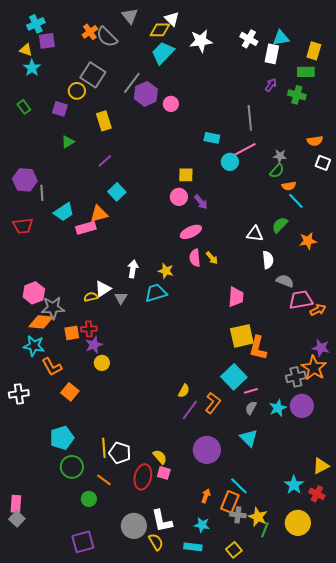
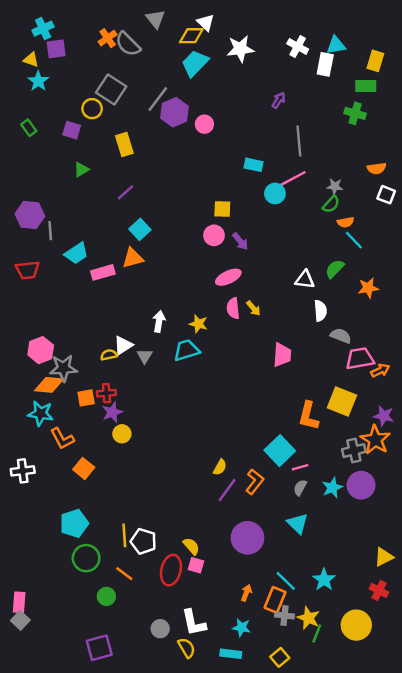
purple arrow: (271, 85) -> (279, 100), moved
orange triangle: (99, 214) -> (133, 258), moved
yellow square: (242, 336) -> (342, 402), moved, turned 35
cyan star: (294, 485) -> (324, 580), moved
gray circle: (134, 526) -> (160, 629), size x0.6

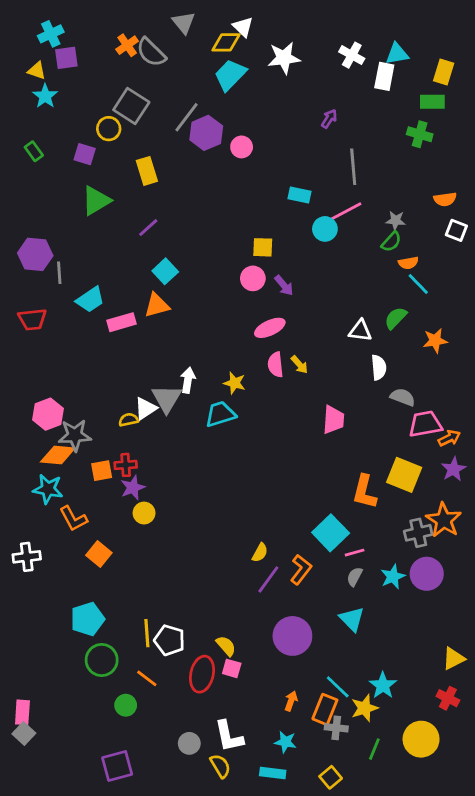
green triangle: (81, 170) -> (96, 201), size x1.6
gray triangle: (145, 356) -> (167, 399), moved, size x1.6
purple star: (384, 416) -> (454, 469), moved, turned 30
yellow star: (308, 618) -> (365, 708), moved, turned 30

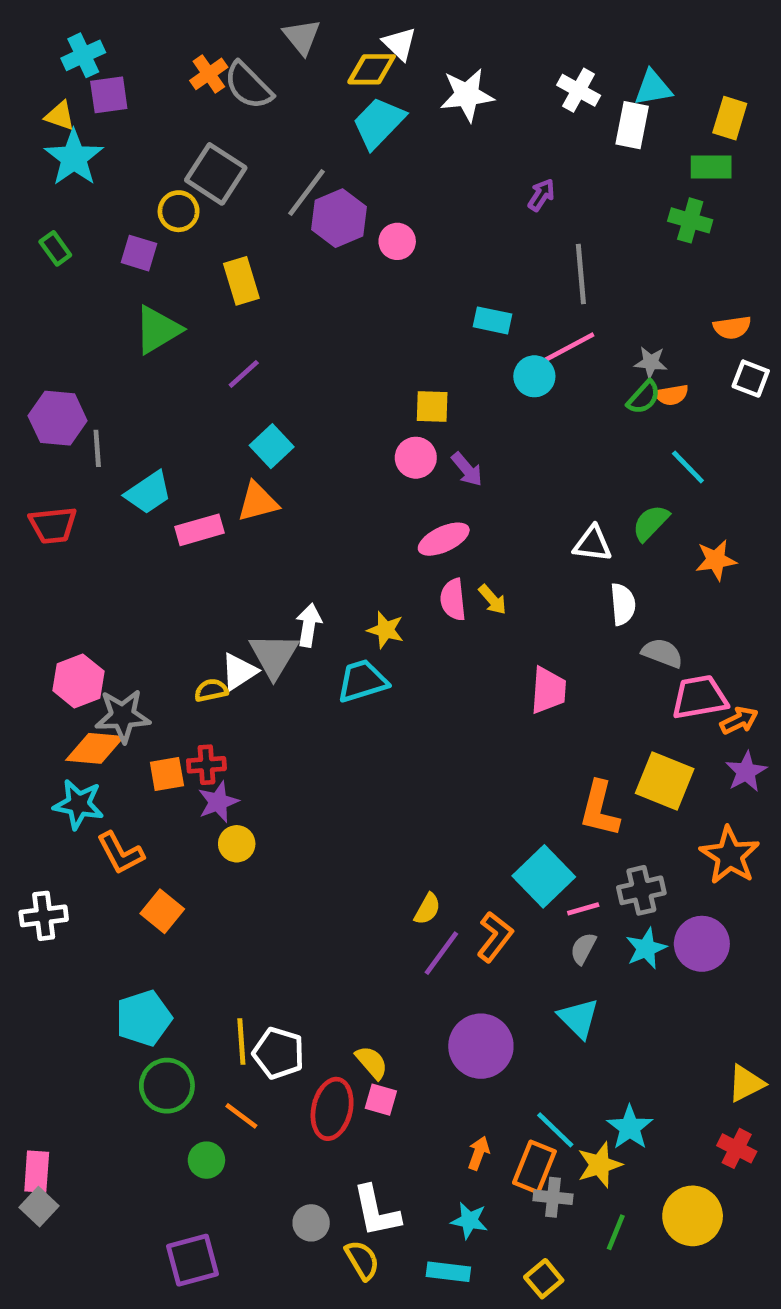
cyan star: (45, 96) -> (74, 158), size x1.4
orange semicircle: (408, 263) -> (672, 395), moved
gray cross: (418, 533) -> (641, 890), moved

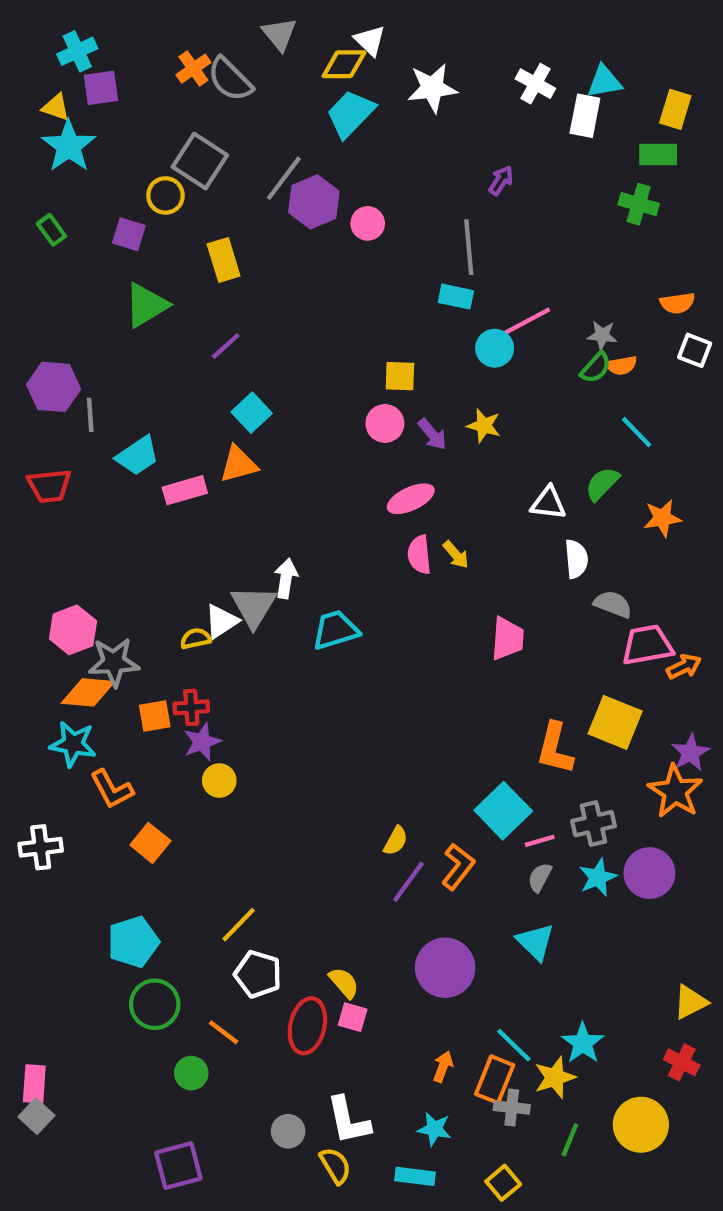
gray line: (581, 274) -> (469, 247), moved
yellow star: (386, 630) -> (484, 426), moved
purple star: (746, 772) -> (690, 753), moved
yellow line: (241, 1041) -> (239, 925), moved, turned 48

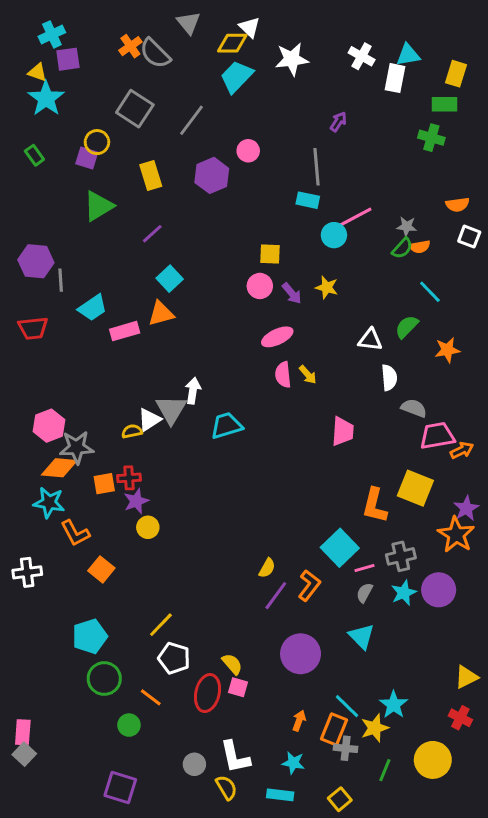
yellow circle: (165, 195) -> (97, 142), moved
purple hexagon: (314, 202) -> (212, 175), moved
purple square: (178, 1166) -> (120, 788), turned 32

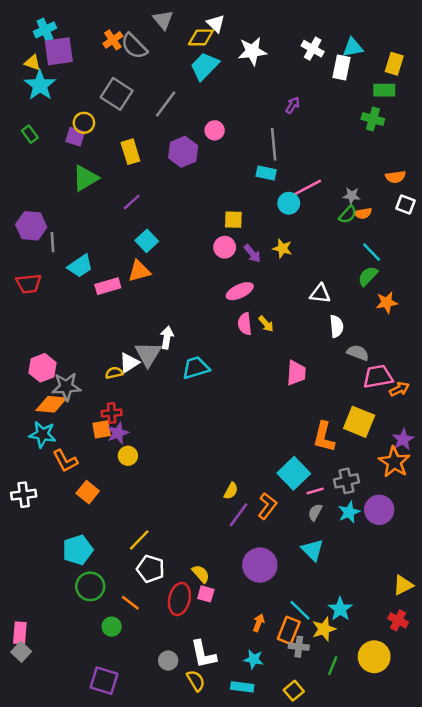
purple square: (68, 59) -> (59, 51), size x1.4
green semicircle: (407, 327) -> (368, 276), moved
orange square: (104, 484) -> (102, 429), moved

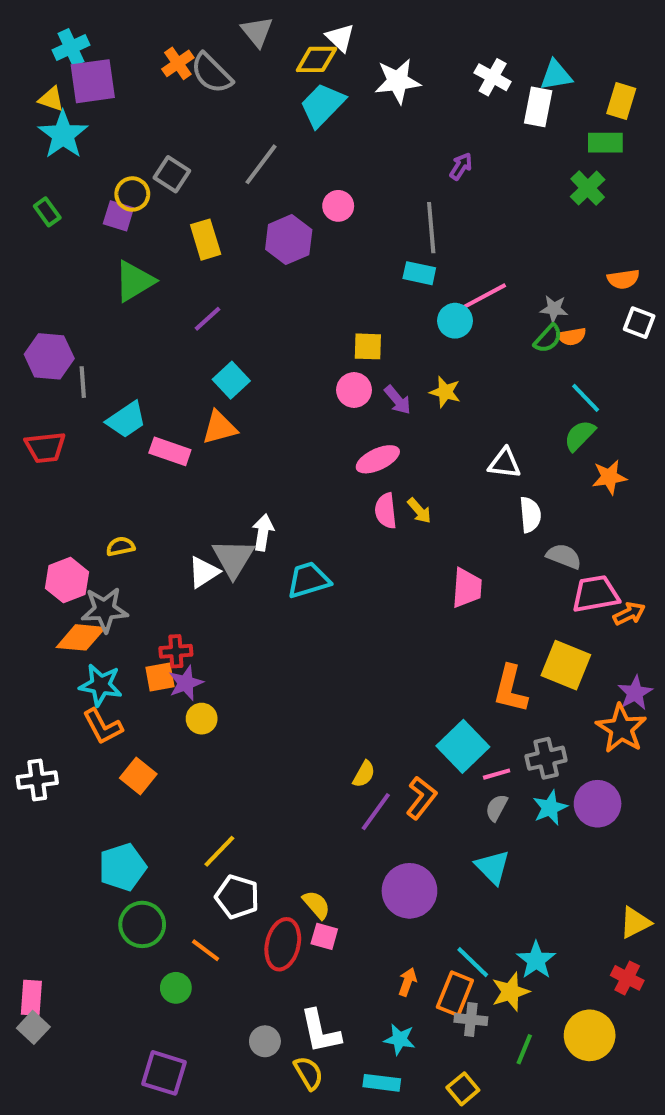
gray square: (117, 94) -> (172, 174), moved, size x0.7
green cross: (373, 119) -> (588, 188), turned 30
pink rectangle: (108, 286) -> (170, 451), turned 35
yellow semicircle: (114, 373) -> (120, 546), moved
cyan star: (42, 434) -> (101, 685), moved

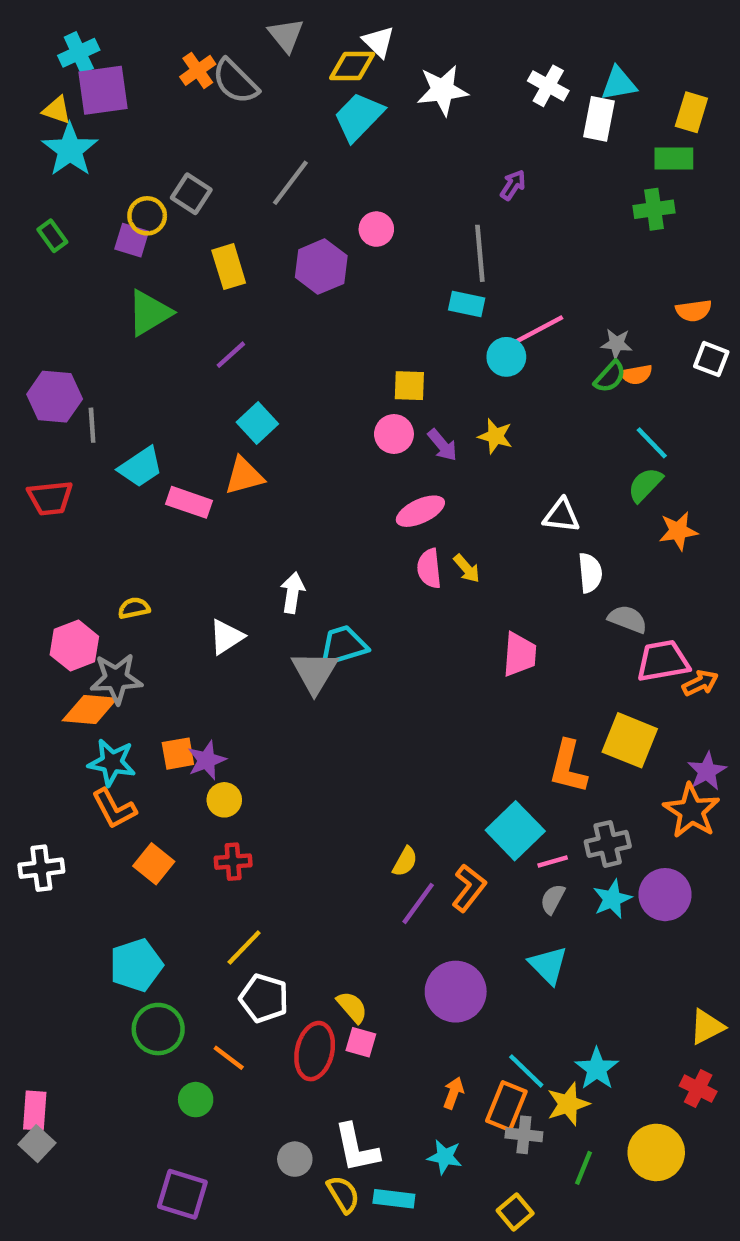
green cross: (588, 188) -> (654, 209), turned 36
gray triangle: (233, 558) -> (315, 672), moved
red cross: (176, 651) -> (233, 862), moved
cyan rectangle: (382, 1083) -> (394, 1199), moved

